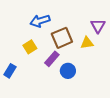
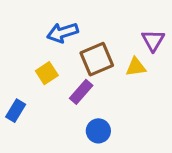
blue circle: (68, 71) -> (98, 131), moved

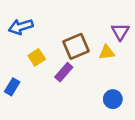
blue arrow: (62, 33) -> (21, 27), moved
blue circle: (98, 131) -> (113, 99), moved

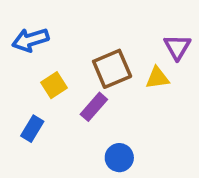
blue rectangle: (12, 87) -> (32, 129), moved
blue circle: (113, 99) -> (119, 158), moved

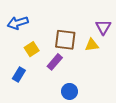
brown square: (112, 69) -> (65, 40), turned 30

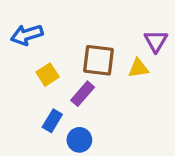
blue rectangle: (19, 75) -> (52, 121), moved
blue circle: (70, 91) -> (79, 140), moved

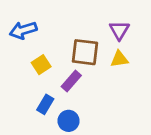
purple triangle: (156, 41) -> (119, 30), moved

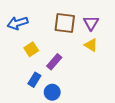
brown square: (85, 52) -> (65, 23), moved
yellow triangle: (119, 59) -> (91, 45), turned 40

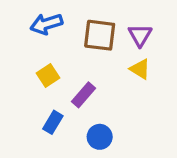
blue arrow: (18, 23) -> (46, 24), moved
blue circle: (52, 92) -> (100, 137), moved

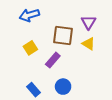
brown square: (100, 35) -> (63, 36), moved
blue rectangle: (53, 122) -> (33, 90), moved, turned -72

